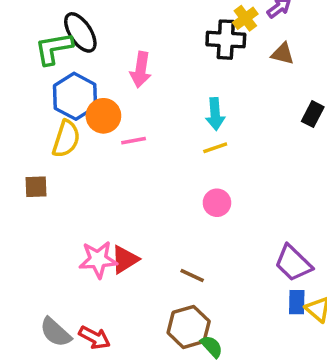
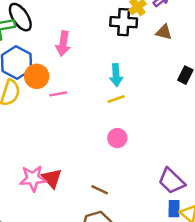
red triangle: (125, 259) -> (52, 178), turned -40

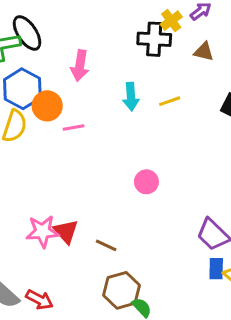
cyan arrow: (116, 75) -> (131, 97), moved
yellow line: (116, 99) -> (170, 101), moved
brown line: (100, 190) -> (106, 245), moved

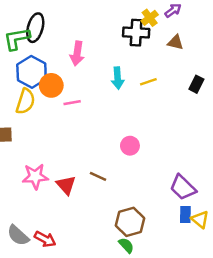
black ellipse: (27, 33) -> (35, 28), turned 48
pink star: (43, 231) -> (35, 176), moved
brown line: (106, 245) -> (98, 176), moved
brown hexagon: (122, 290) -> (130, 222), moved

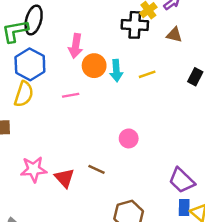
orange circle: (51, 85) -> (94, 66), moved

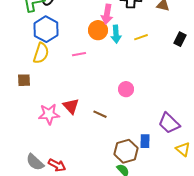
pink arrow: (76, 46) -> (107, 14), moved
red triangle: (64, 178) -> (71, 106), moved
blue rectangle: (184, 208) -> (145, 141), moved

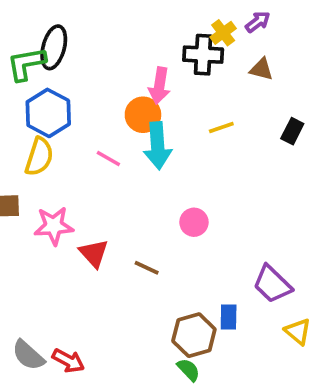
cyan arrow: (116, 34) -> (158, 146), moved, size x1.4
pink line: (79, 54) -> (108, 158), turned 40
pink star: (49, 114) -> (54, 226), moved

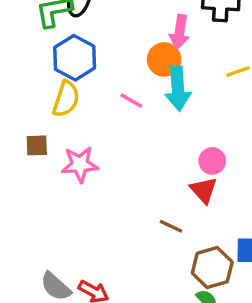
red triangle: (94, 253) -> (204, 190), moved
brown line: (147, 268) -> (171, 226), moved

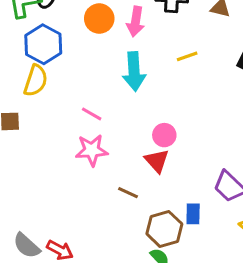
orange circle: (164, 59) -> (99, 19), moved
pink line: (131, 101) -> (92, 114), moved
pink star: (80, 164) -> (92, 150), moved

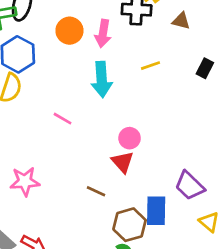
pink star: (92, 150) -> (25, 181), moved
blue rectangle: (193, 214) -> (156, 211), size x1.5

